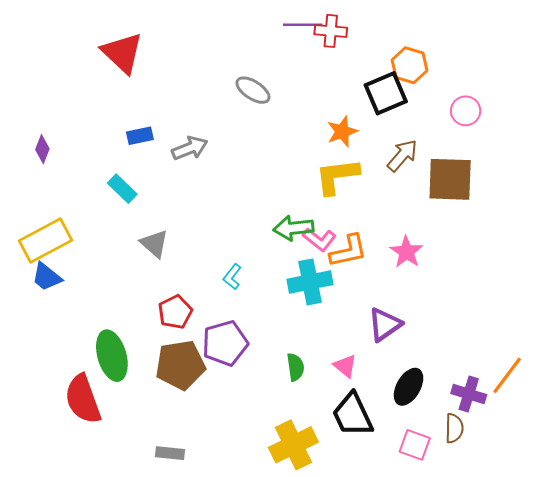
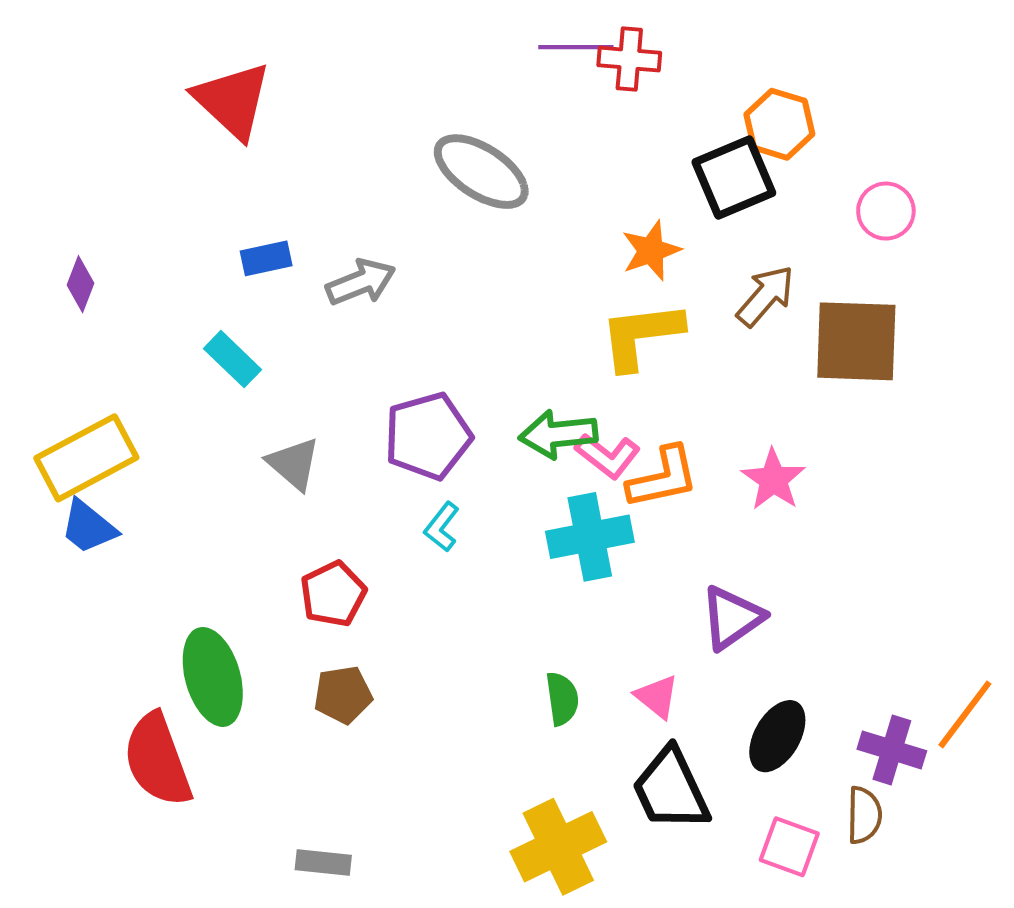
gray ellipse: (253, 90) -> (481, 172), size x1.4
purple pentagon: (225, 343) -> (428, 436), moved
brown pentagon: (180, 365) -> (343, 695), size x0.6

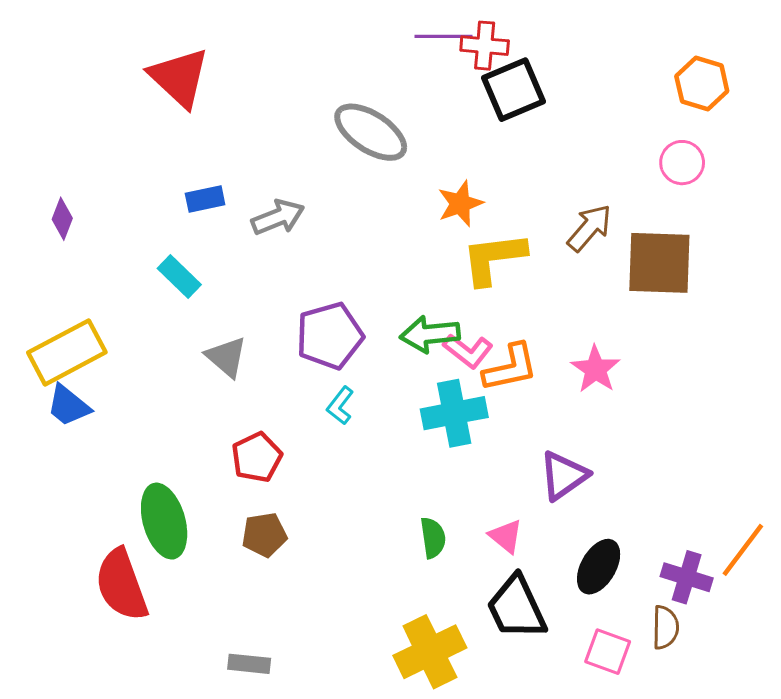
orange hexagon: (779, 124) -> (702, 84), moved
black square: (734, 177) -> (513, 90), moved
orange star: (651, 251) -> (460, 204), moved

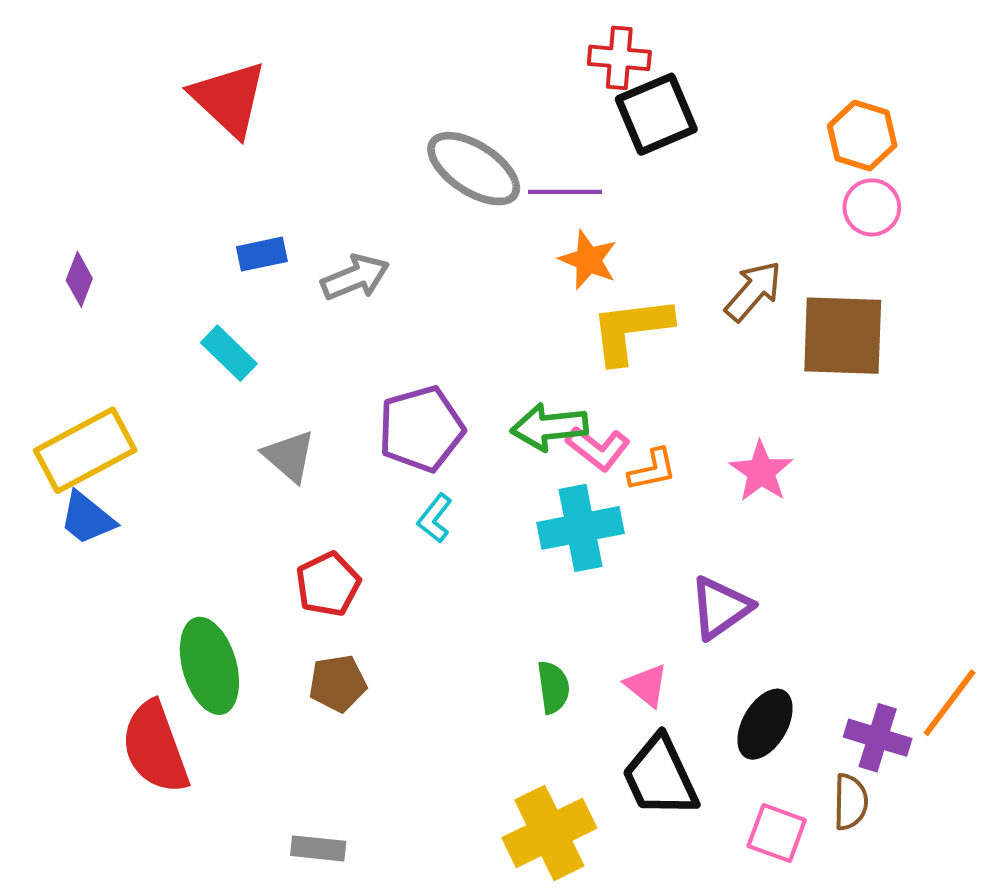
purple line: (444, 36) -> (565, 192), moved
orange hexagon: (702, 84) -> (862, 136), moved
orange star: (460, 204) -> (588, 260), turned -30
orange L-shape: (510, 368) -> (652, 470), size x0.7

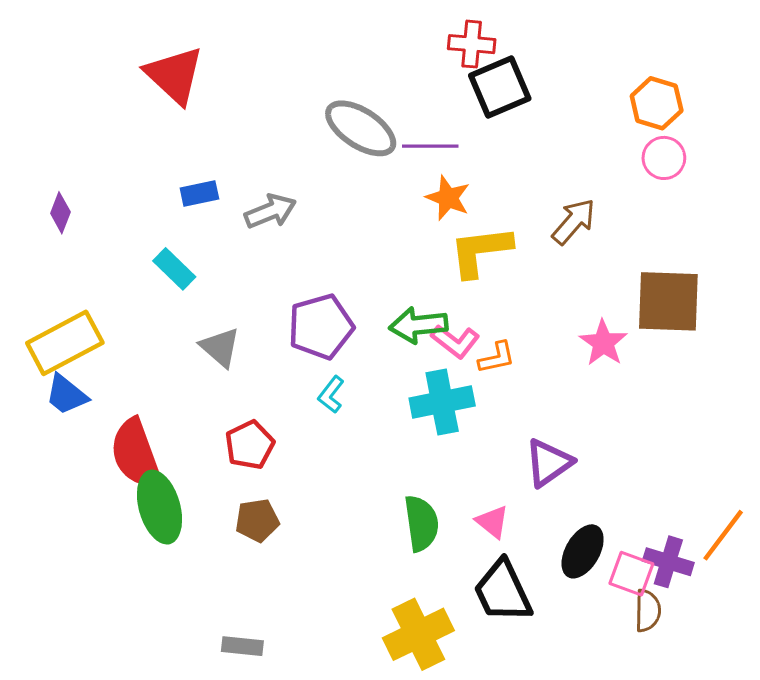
brown square: (843, 336) -> (668, 301), moved
pink star: (761, 472) -> (603, 343), moved
green semicircle: (553, 687) -> (421, 523), size x1.4
red semicircle: (155, 747) -> (136, 454), moved
pink square: (777, 833) -> (631, 574), moved

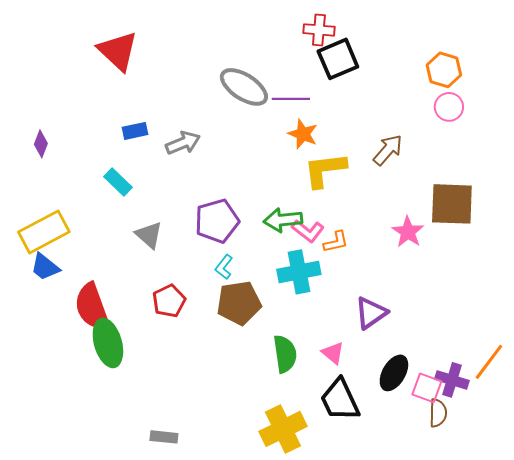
brown pentagon: (257, 520) -> (239, 303), moved, size x1.5

